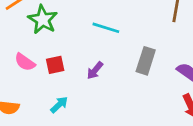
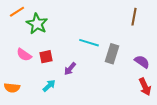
cyan line: (106, 28) -> (89, 43), moved
purple arrow: (95, 70) -> (70, 69), moved

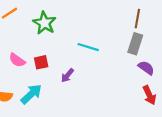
green star: (37, 24) -> (44, 23), moved
gray rectangle: (112, 54) -> (135, 44), moved
cyan arrow: (49, 86) -> (31, 94), moved, size x1.5

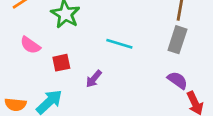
pink semicircle: (17, 60) -> (30, 45), moved
purple semicircle: (146, 68) -> (177, 80), moved

